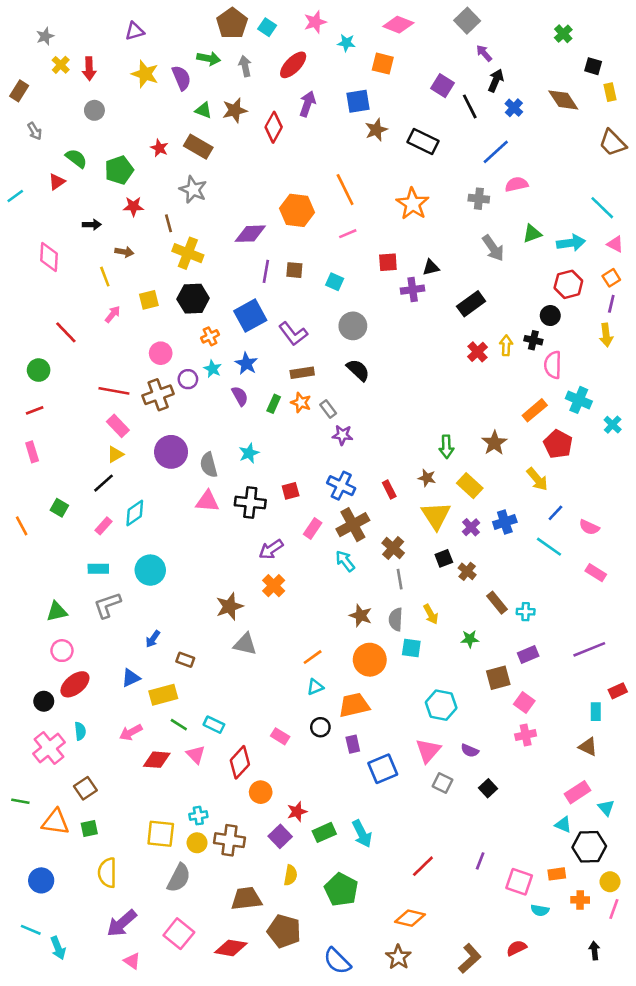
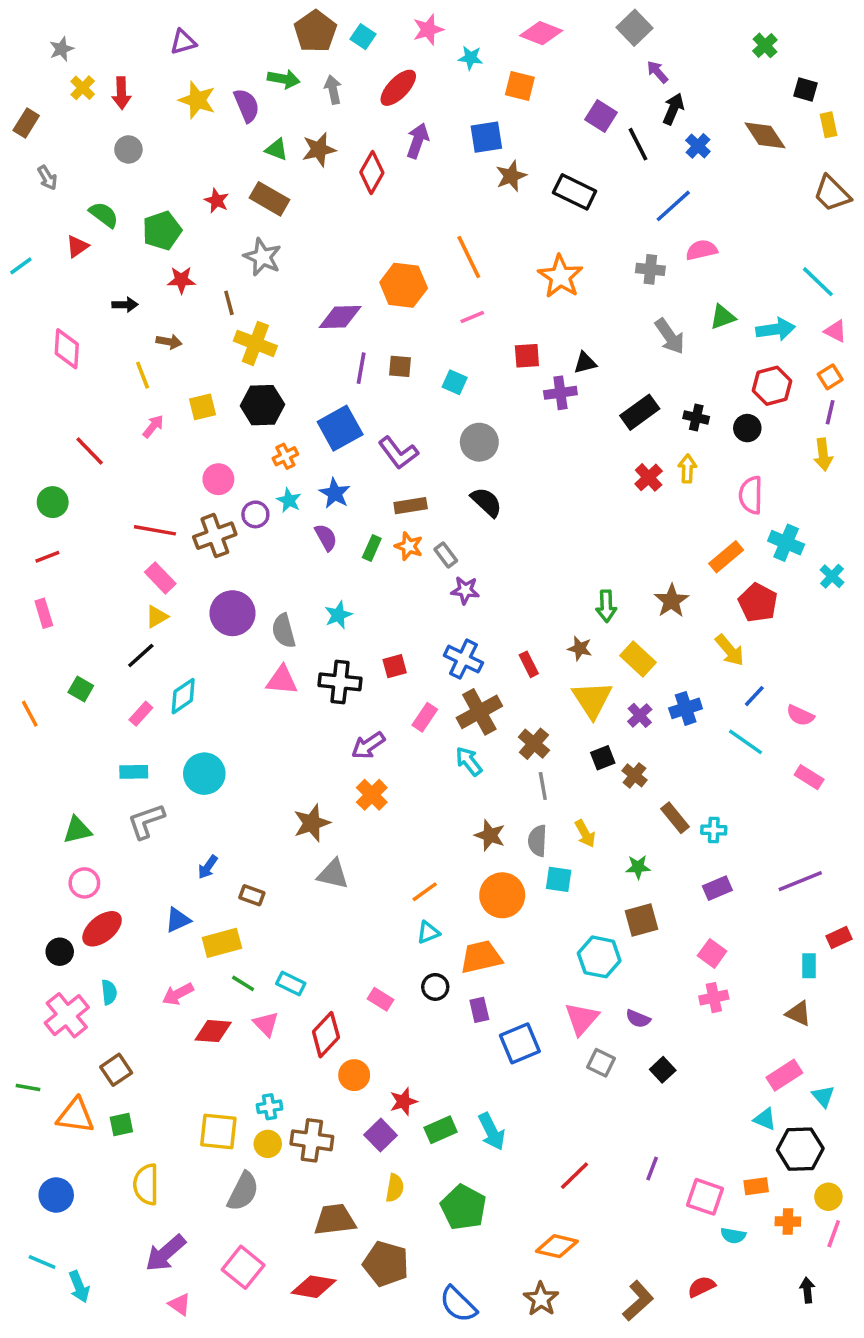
black cross: (533, 340) -> (696, 417), moved
brown square: (498, 678) -> (642, 920), moved

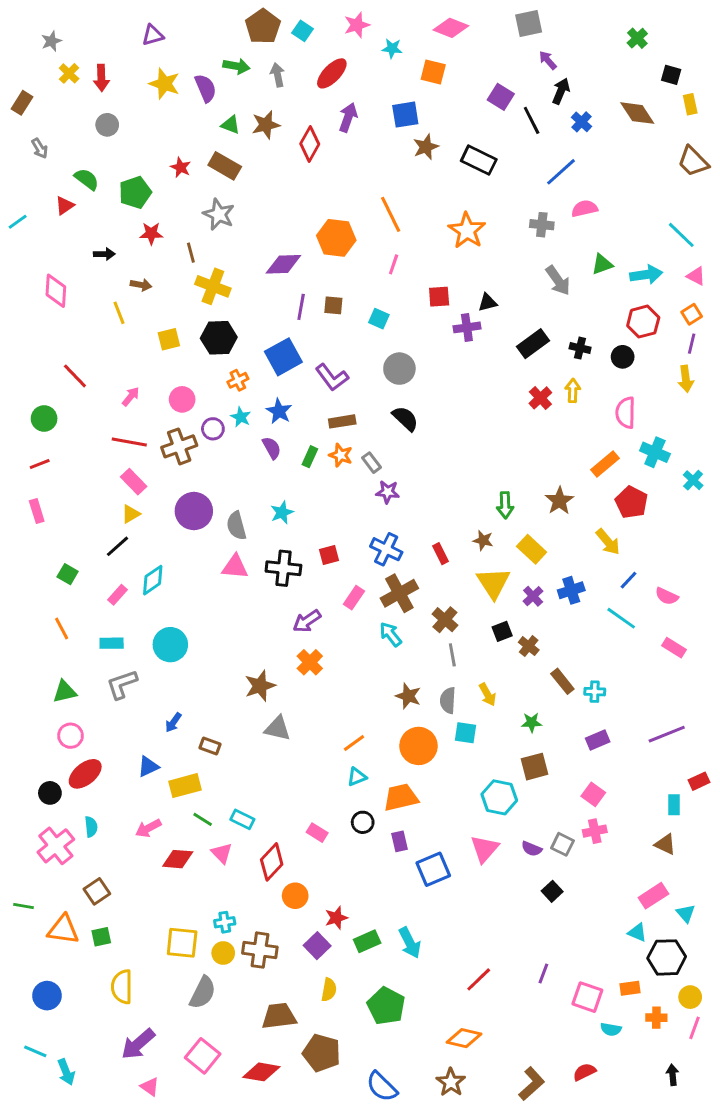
gray square: (634, 28) -> (529, 24), turned 32
pink line: (472, 317) -> (394, 264), turned -48
pink arrow: (153, 426) -> (131, 396), moved
orange line: (30, 714) -> (62, 628), moved
gray square: (601, 1063) -> (562, 844), moved

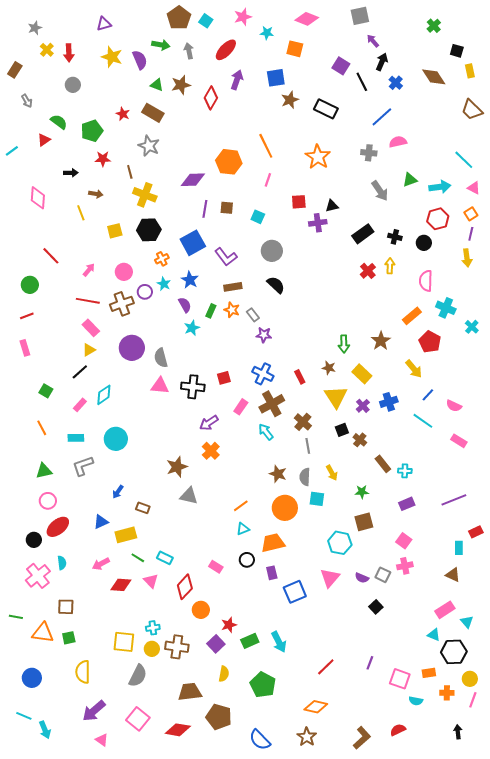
cyan star: (282, 512) -> (192, 328), moved
brown square: (97, 891) -> (66, 607), turned 36

